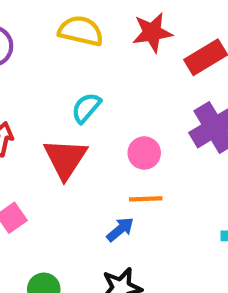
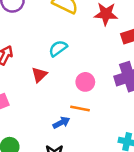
red triangle: (65, 159) -> (39, 75), size x0.6

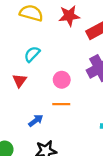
blue arrow: (61, 123) -> (36, 121), moved

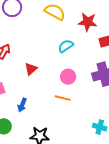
cyan semicircle: (32, 54) -> (66, 46), moved
blue arrow: (36, 121) -> (22, 105), moved, turned 136

